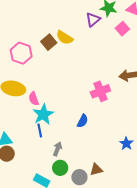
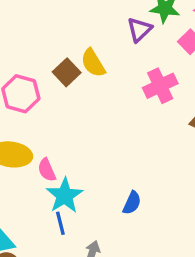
yellow semicircle: (65, 38) -> (93, 63), turned 30
pink cross: (100, 91) -> (160, 86), moved

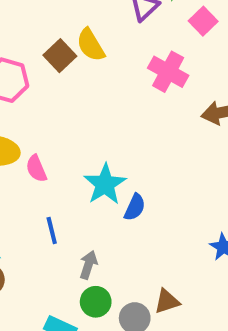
pink cross: (160, 86) -> (168, 72), turned -36
cyan star: (65, 196) -> (105, 184), moved

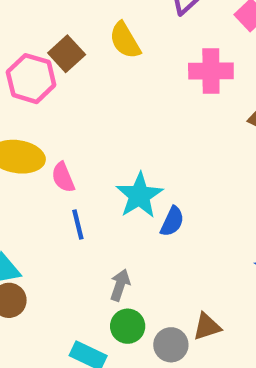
brown square: (60, 56) -> (67, 54), moved
pink cross: (168, 72) -> (211, 71), turned -30
blue line: (52, 230) -> (78, 225), moved

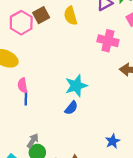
pink semicircle: (63, 177) -> (23, 85), moved
cyan star: (139, 195) -> (76, 86), moved
gray arrow: (120, 285) -> (33, 141), moved

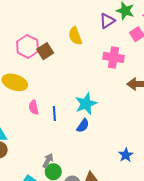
brown square: (41, 15) -> (45, 51), moved
blue line: (26, 98) -> (54, 114), moved

